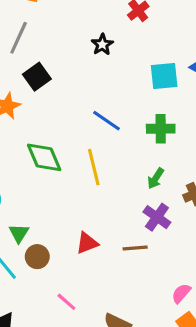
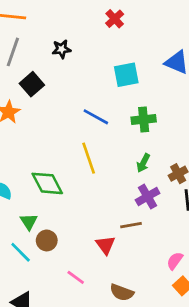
black star: (102, 45) -> (62, 49), moved, turned 30
cyan square: (164, 76) -> (126, 75), moved
green diamond: (44, 157) -> (47, 183), moved
purple cross: (157, 217) -> (148, 197), turned 30
red triangle: (87, 243) -> (105, 245), moved, turned -40

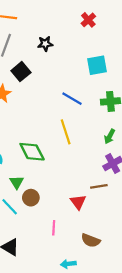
pink line: (76, 277) -> (54, 228), turned 56

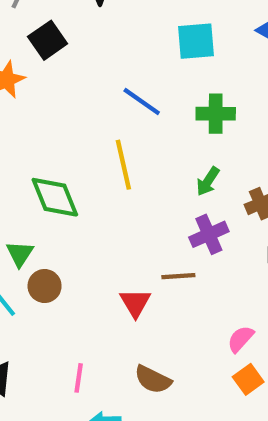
pink line: (54, 228) -> (79, 378), moved

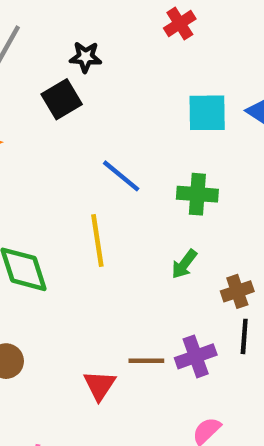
black square: (48, 40) -> (62, 99), moved
cyan square: (196, 41) -> (207, 113), moved
purple cross: (209, 234) -> (196, 356), moved

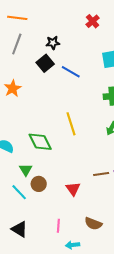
blue line: (121, 176) -> (71, 72), moved
red triangle: (100, 385) -> (73, 189), moved

